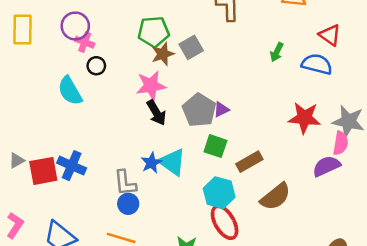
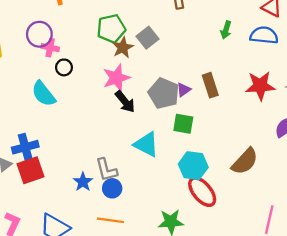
brown rectangle: (249, 162) -> (210, 85), moved, turned -70
blue star: (151, 163) -> (83, 182), moved
blue cross: (72, 166) -> (25, 147), moved, turned -30

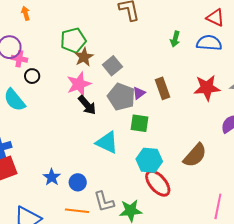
gray square: (148, 38) -> (112, 66), moved
gray L-shape: (106, 170) -> (104, 202), moved

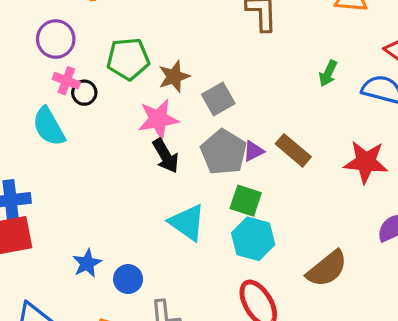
green pentagon: (73, 40) -> (128, 59), moved
pink cross: (19, 59) -> (66, 81), moved
brown rectangle: (162, 88) -> (293, 150), turned -40
cyan hexagon: (149, 160) -> (253, 239), moved

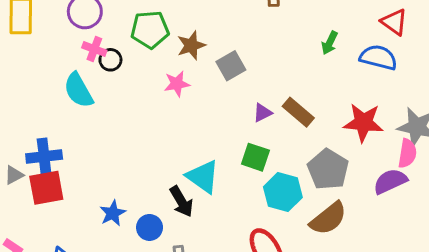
pink star: (158, 119) -> (177, 84), size x0.7
gray pentagon: (224, 152) -> (328, 169), moved
black arrow: (166, 156) -> (181, 201), moved
cyan hexagon: (253, 239) -> (283, 192), moved

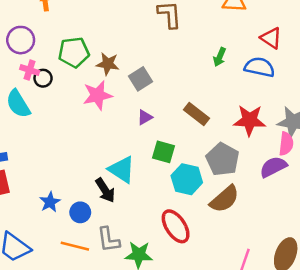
brown star: (191, 45) -> (108, 64), turned 30
pink star: (177, 84) -> (97, 95), size x1.4
purple triangle: (262, 113) -> (145, 117), moved

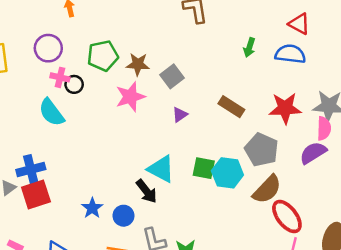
green square: (163, 152) -> (204, 168), moved
red ellipse: (176, 226) -> (287, 217), moved

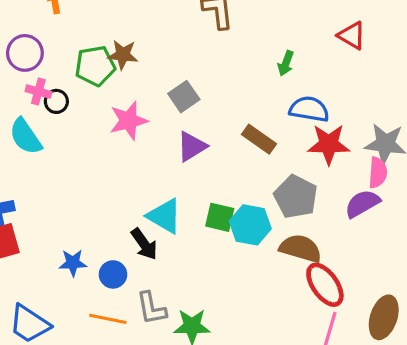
blue semicircle: (290, 54) -> (309, 109), moved
brown star: (138, 64) -> (123, 55), moved
purple triangle: (180, 115) -> (192, 147), size x1.5
brown semicircle: (267, 189) -> (301, 248), turned -120
blue star: (92, 208) -> (73, 263), turned 30

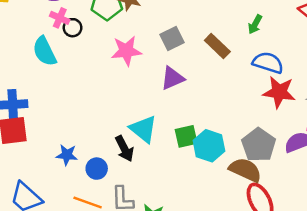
brown rectangle: (259, 139) -> (217, 46), moved
gray pentagon: (296, 197) -> (259, 145), moved
green square: (220, 217) -> (186, 136), turned -35

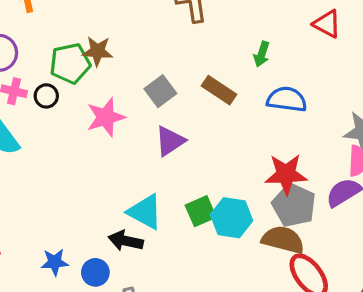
black circle: (73, 28) -> (46, 96), moved
red star: (279, 92) -> (286, 174), moved
black arrow: (124, 149) -> (126, 241), turned 140

